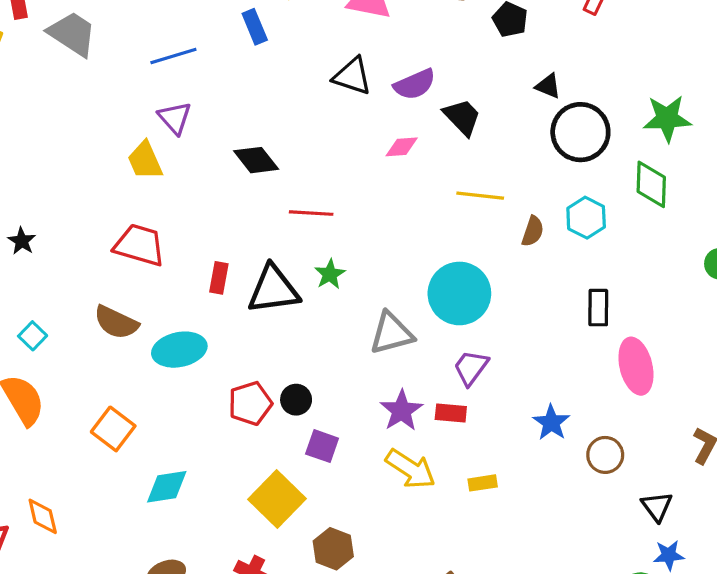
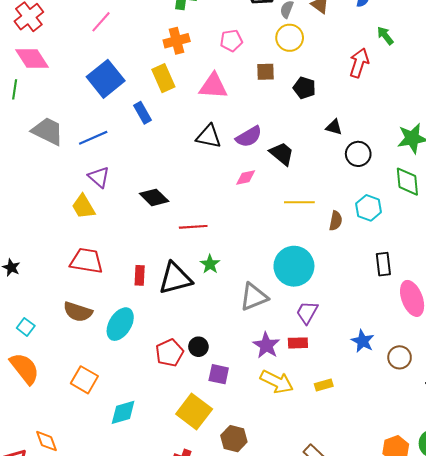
gray trapezoid: (72, 34) -> (48, 131), moved
black circle: (580, 132) -> (358, 154), size x0.7
cyan ellipse: (179, 350) -> (120, 324), turned -40

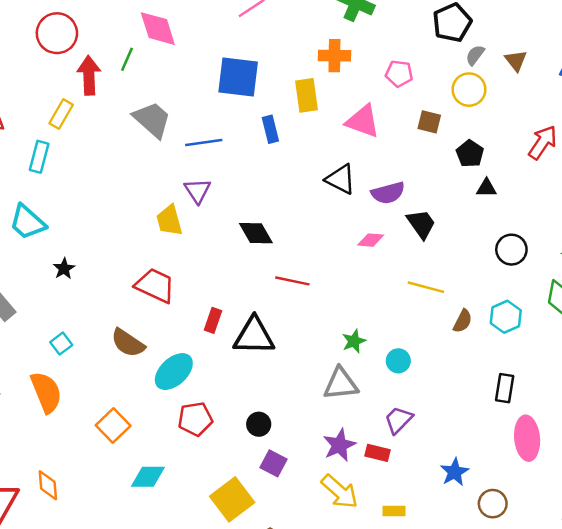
blue square: (106, 79) -> (238, 77), turned 30
black triangle: (334, 127) -> (486, 188), moved, turned -30
green star: (210, 264) -> (354, 341), moved
cyan circle: (294, 266) -> (398, 361), size x0.5
red pentagon: (170, 353) -> (195, 419), moved

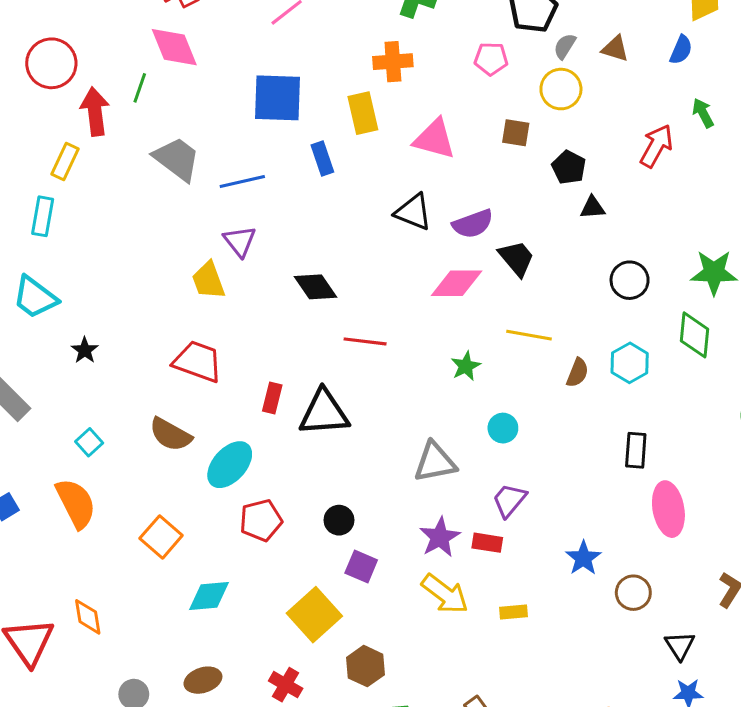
brown triangle: (516, 61) -> (615, 49), turned -30
pink pentagon: (399, 74) -> (491, 59), moved
pink diamond: (371, 240) -> (456, 283), size x1.6
green star: (354, 341) -> (466, 366), moved

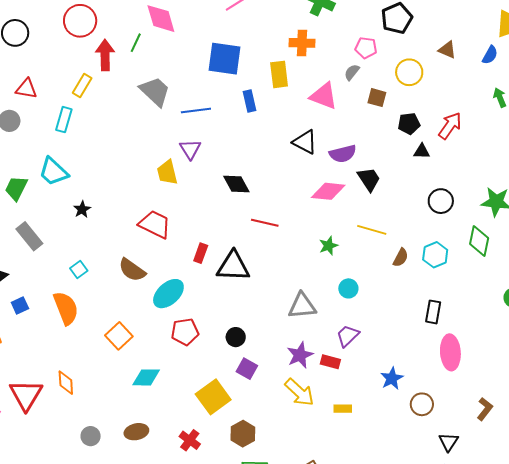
gray semicircle: (565, 46) -> (352, 72), moved
red arrow: (656, 146) -> (450, 126), moved
black pentagon: (569, 167) -> (409, 124), turned 30

